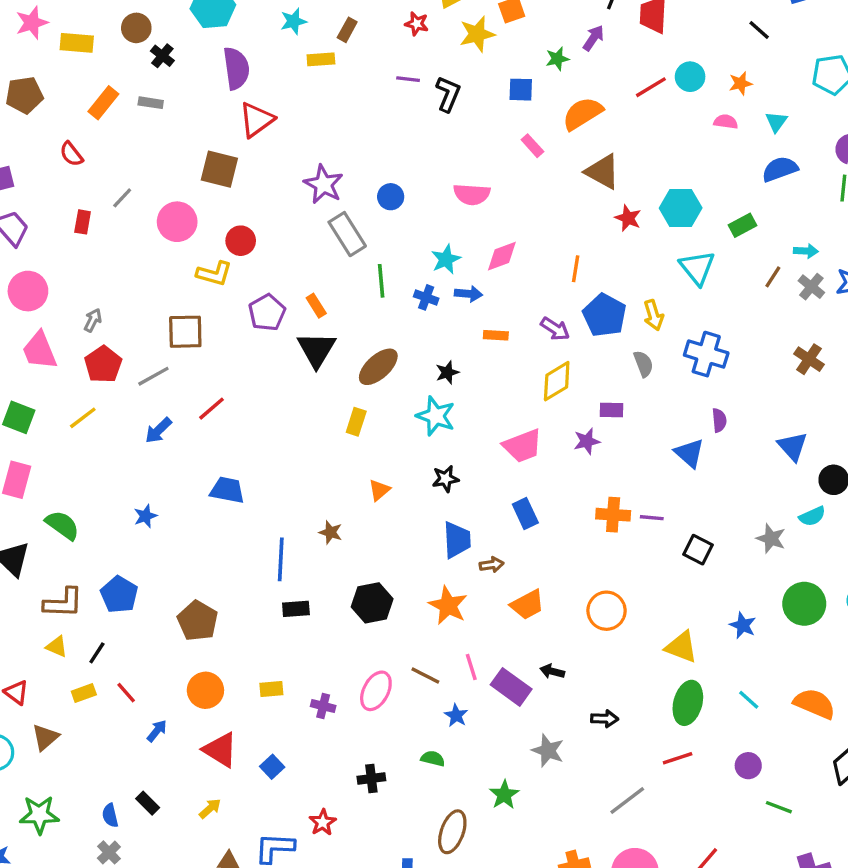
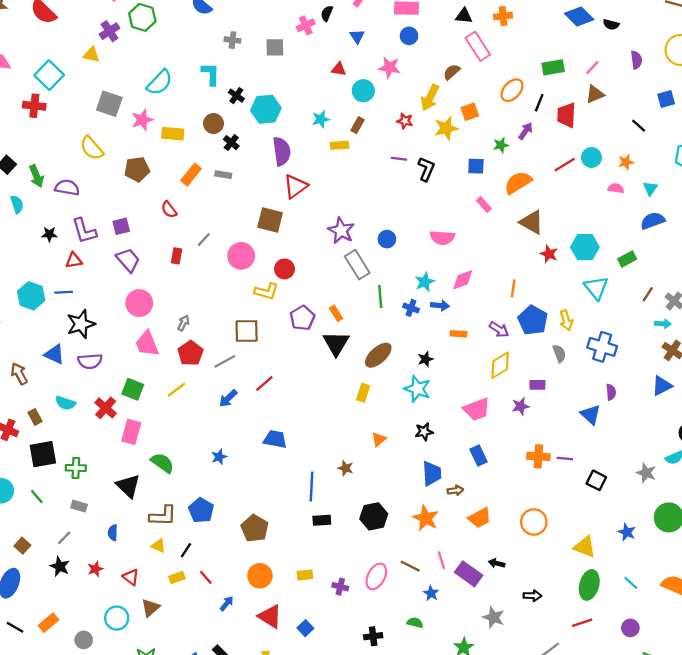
cyan arrow: (806, 251) -> (663, 324), moved
blue triangle: (793, 446) -> (662, 386), moved, turned 45

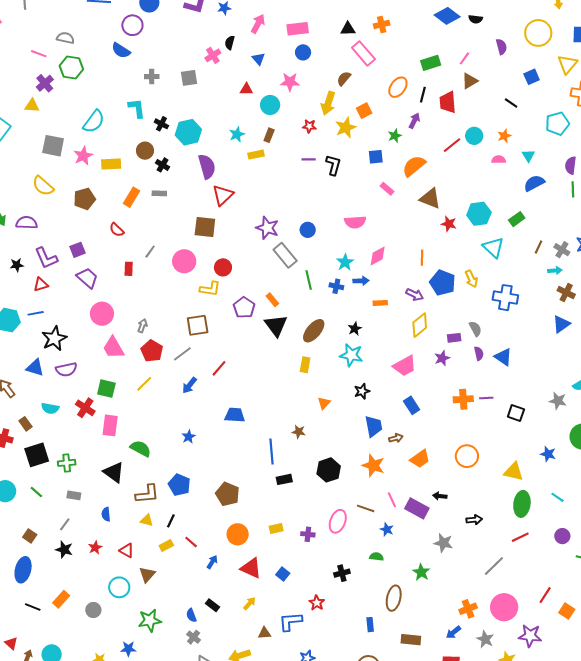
gray semicircle: (559, 353) -> (475, 329), moved
purple semicircle: (611, 392) -> (479, 353), moved

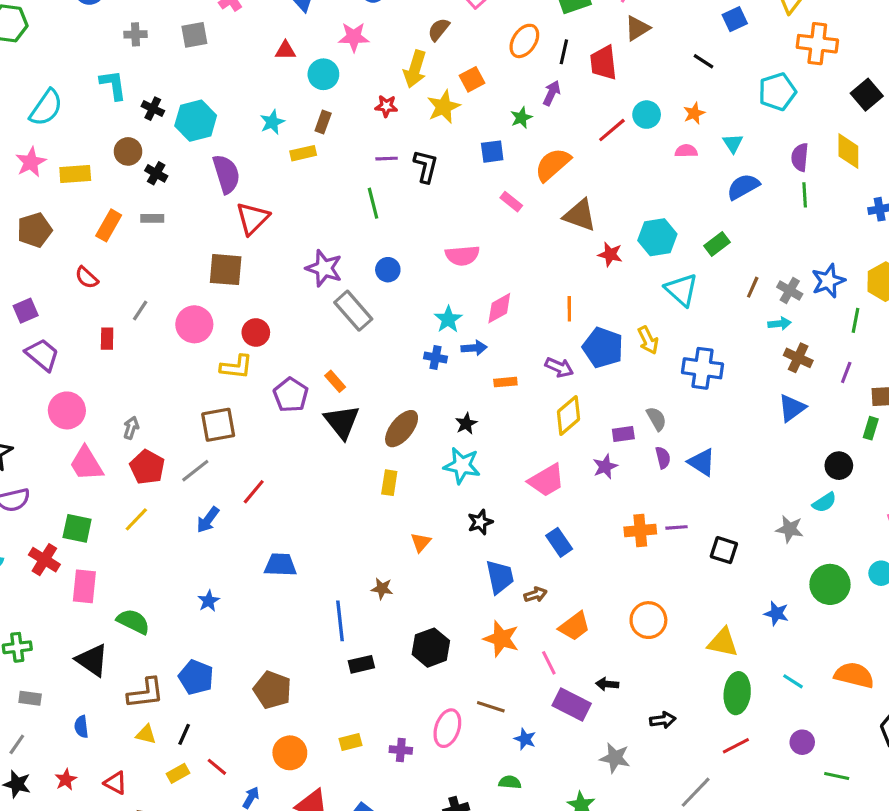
green line: (309, 280) -> (373, 203), moved
pink line: (392, 500) -> (549, 663), moved

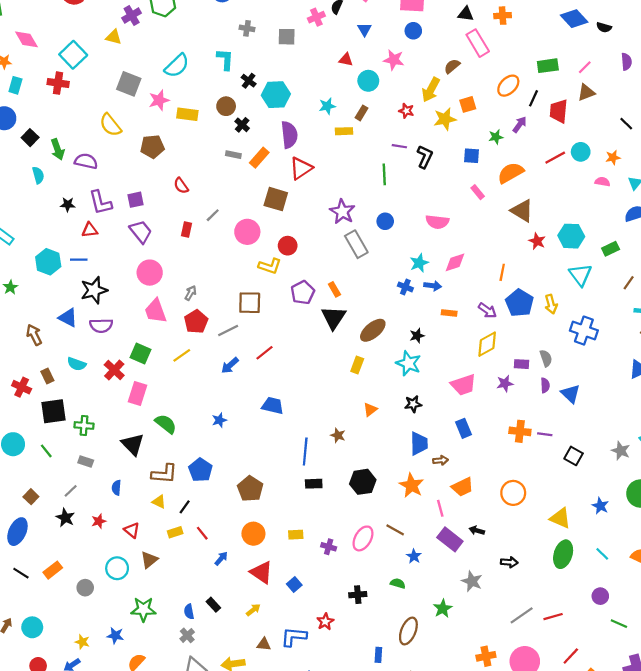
orange rectangle: (109, 225) -> (259, 158), moved
red line: (736, 746) -> (553, 617), moved

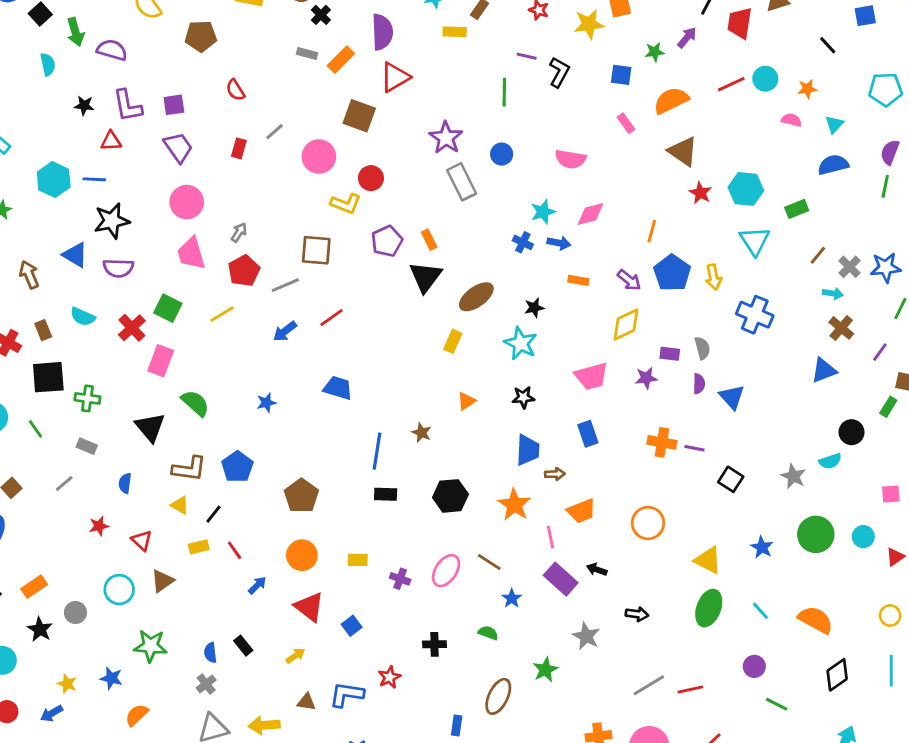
black star: (65, 518) -> (40, 629), moved

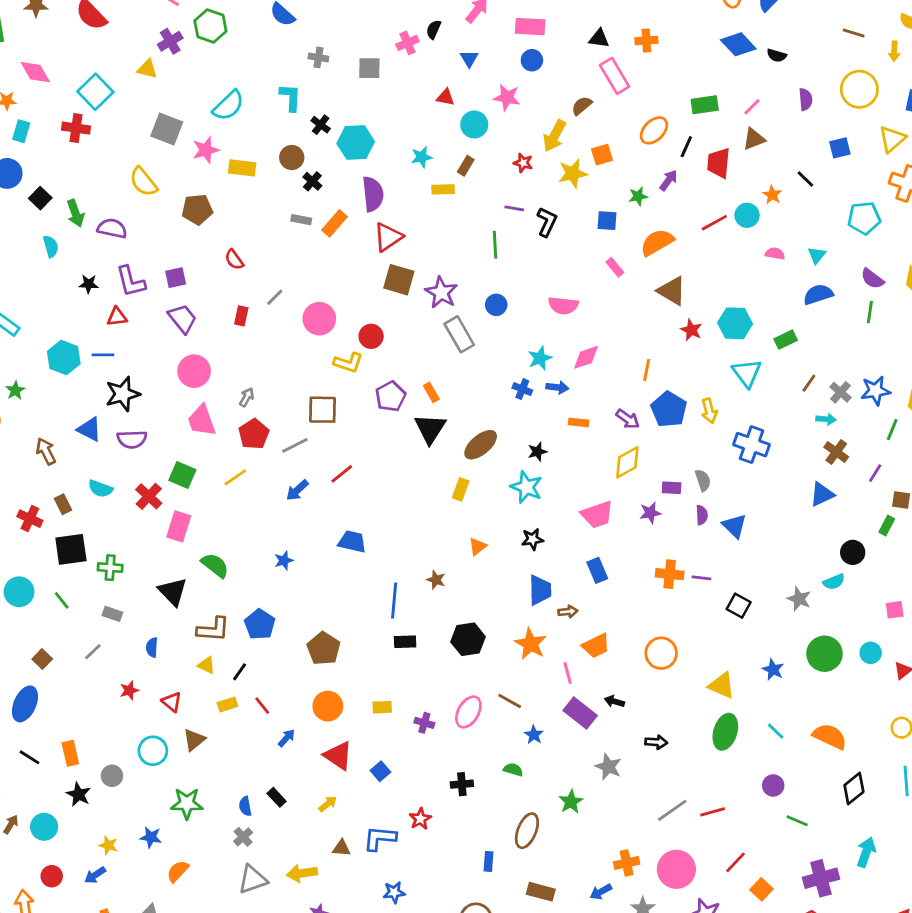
orange star: (807, 89) -> (772, 195), moved, turned -30
brown square: (359, 116) -> (399, 280), moved
purple semicircle: (890, 152) -> (872, 279), turned -70
orange rectangle: (34, 587) -> (70, 753), turned -65

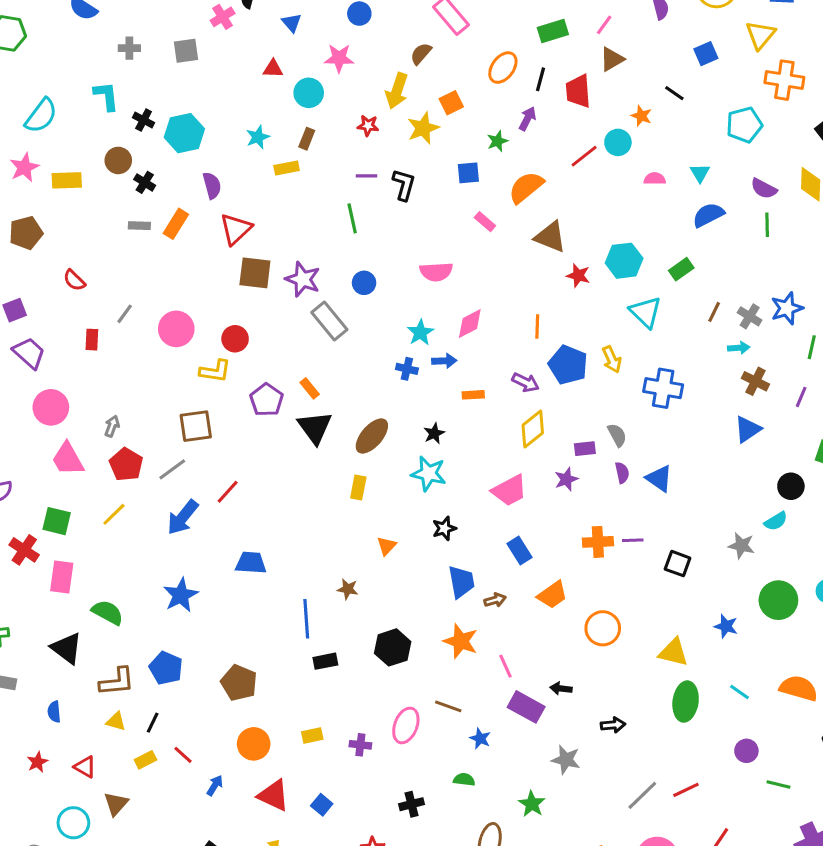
purple semicircle: (373, 194) -> (212, 185), size x0.7
blue arrow: (297, 490) -> (183, 517), size x1.4
blue star: (284, 560) -> (181, 595), size x1.6
orange trapezoid: (596, 646) -> (552, 595), moved

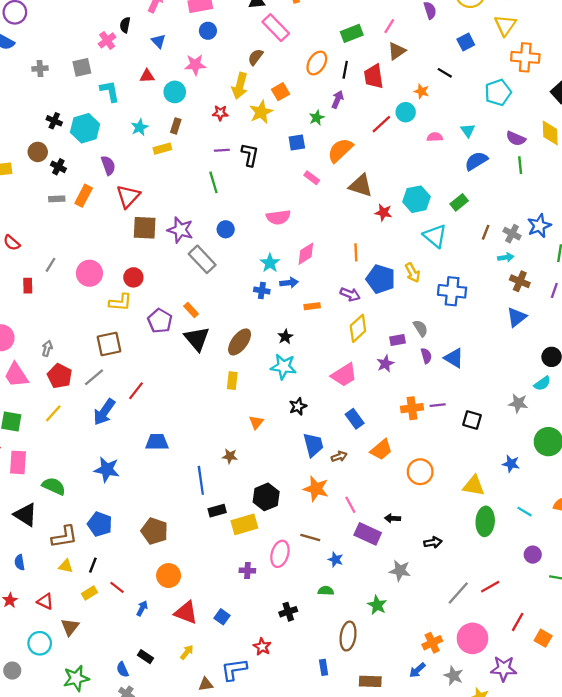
cyan L-shape: (106, 96) -> (110, 91), moved
blue star: (181, 595) -> (107, 470), turned -30
yellow rectangle: (312, 735) -> (244, 524), moved, size x1.6

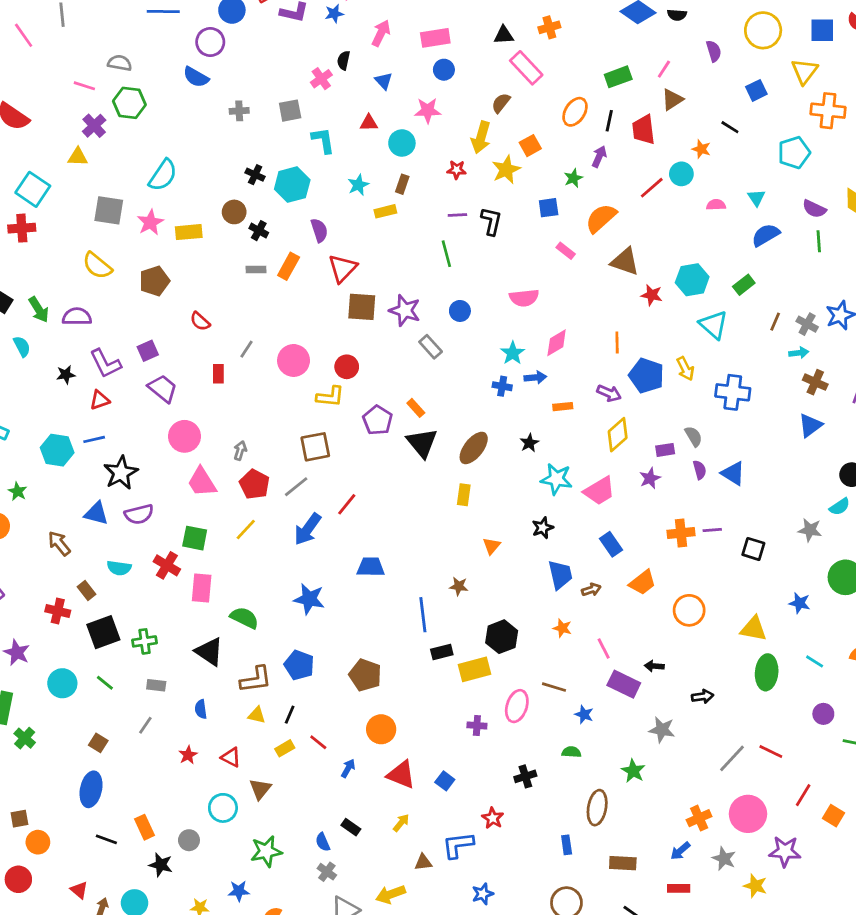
gray rectangle: (202, 259) -> (431, 347), size x0.7
cyan star: (283, 367) -> (556, 479), moved
orange star: (316, 489) -> (562, 628), size x0.6
red line: (490, 587) -> (771, 752), turned 54

